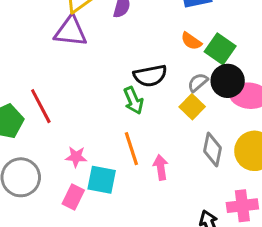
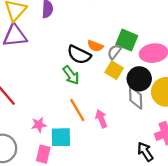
orange semicircle: (191, 41) -> (95, 46), moved
green square: (220, 49) -> (127, 40), moved
black semicircle: (150, 76) -> (79, 55), turned 50
black circle: (228, 81) -> (139, 79), moved

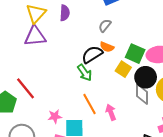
green square: (127, 40) -> (135, 54), moved
gray semicircle: (114, 52) -> (105, 26), moved
black semicircle: (79, 55) -> (92, 54), turned 120

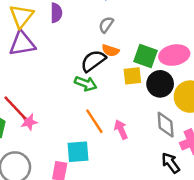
yellow square: (123, 69) -> (132, 76), turned -35
green arrow: (85, 73) -> (86, 84), turned -30
gray diamond: (142, 94) -> (166, 125), moved
pink star: (55, 116) -> (29, 122), moved

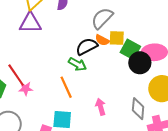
gray semicircle: (106, 25) -> (102, 18), size x1.6
yellow square: (132, 76) -> (117, 38), moved
black circle: (160, 84) -> (140, 63), moved
orange line: (94, 121) -> (66, 87), moved

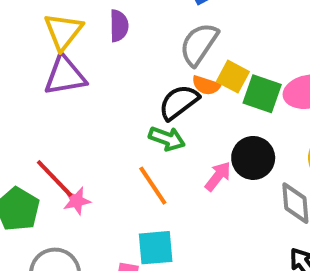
yellow square: (117, 38) -> (233, 77), turned 35
black circle: (140, 63) -> (253, 158), moved
pink arrow: (101, 107) -> (218, 176), moved, turned 63

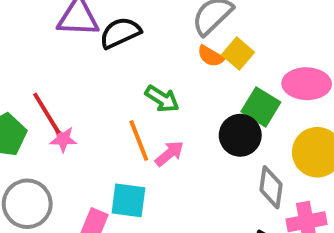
green square: (262, 94) -> (261, 107), moved
black semicircle: (179, 102) -> (120, 33), moved
pink arrow: (218, 176) -> (169, 154), moved

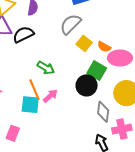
orange semicircle: (211, 56) -> (104, 47), moved
cyan square: (128, 200) -> (30, 105), moved

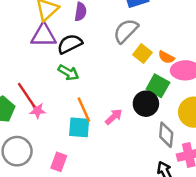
green arrow: (46, 68) -> (68, 73), moved
pink arrow: (50, 96) -> (114, 117), moved

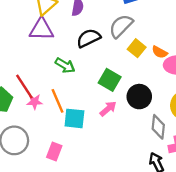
black semicircle: (70, 44) -> (89, 38), moved
green square: (158, 86) -> (110, 80), moved
orange line: (84, 110) -> (58, 101), moved

